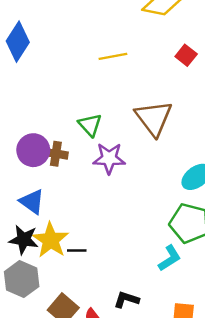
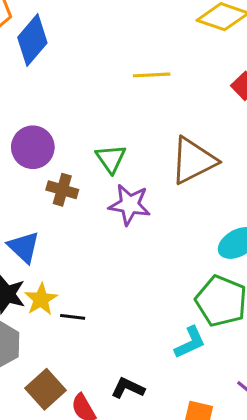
brown triangle: (154, 118) -> (193, 161), turned 33
purple circle: (33, 150) -> (33, 147), moved
yellow star: (51, 240) -> (41, 299), size x0.7

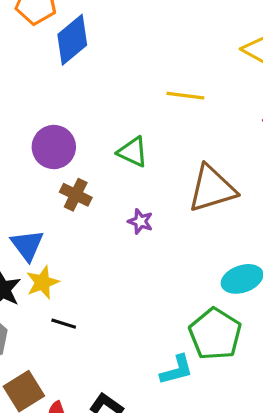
green triangle: (111, 159) -> (133, 152), moved, turned -40
purple star: (130, 205) -> (140, 221), size x0.6
yellow star: (41, 299) -> (43, 282), moved

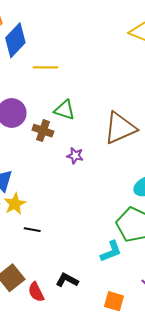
yellow line: (185, 96) -> (45, 67), moved
brown cross: (76, 195) -> (43, 131), moved

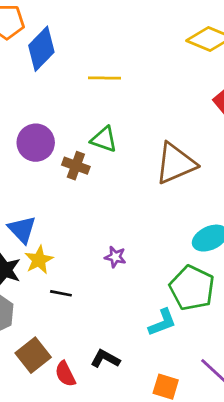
yellow line: (45, 67) -> (105, 78), moved
purple star: (75, 156) -> (115, 257), moved

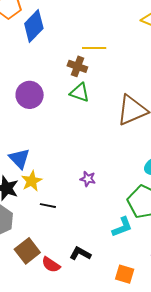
yellow line: (105, 78) -> (94, 48), moved
brown cross: (76, 166) -> (77, 66), moved
red semicircle: (65, 374) -> (51, 265), turned -30

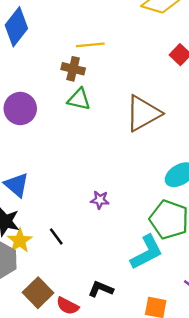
yellow star: (32, 181) -> (20, 241), moved
black line: (48, 206) -> (56, 237), turned 49
cyan L-shape: (122, 227) -> (147, 252), size x1.4

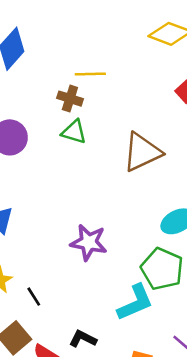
purple star: (100, 200) -> (89, 242), size x1.8
black line: (56, 237) -> (34, 297), moved

